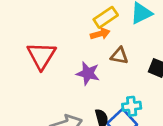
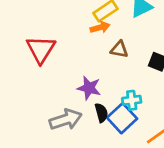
purple star: (88, 73) -> (89, 88), moved

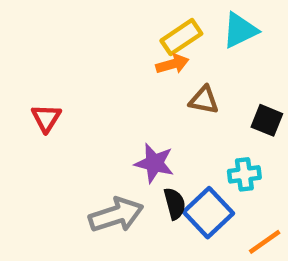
red triangle: (41, 49) -> (46, 118), moved, size x0.6
cyan cross: (132, 100) -> (244, 174), moved

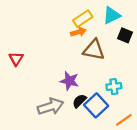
brown triangle: (204, 100) -> (94, 50), size x1.5
black square: (267, 120) -> (125, 35), moved
black semicircle: (175, 204) -> (79, 101), turned -120

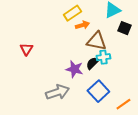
yellow rectangle: (83, 19) -> (72, 13), moved
cyan cross: (114, 86) -> (103, 57), moved
black semicircle: (79, 101) -> (92, 63), moved

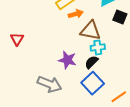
black semicircle: (92, 63) -> (91, 62), moved
gray arrow: (57, 92) -> (50, 84), turned 40

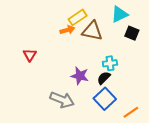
orange arrow: (76, 14) -> (67, 30), moved
brown triangle: (90, 31) -> (92, 31), moved

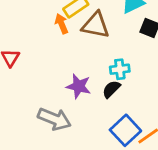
orange arrow: (67, 30) -> (62, 24), turned -96
blue square: (105, 99) -> (125, 130), moved

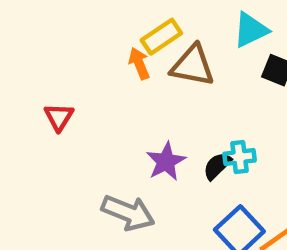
cyan cross: (120, 69) -> (239, 157), moved
purple star: (79, 86) -> (166, 161), turned 30

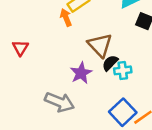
brown triangle: (193, 66) -> (100, 45), moved, turned 36
black semicircle: (217, 166) -> (110, 63), moved

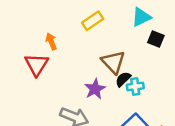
orange arrow: (66, 17) -> (51, 41), moved
red triangle: (20, 48) -> (37, 65), size x1.5

